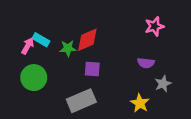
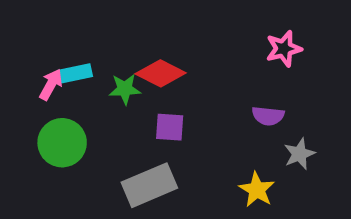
cyan rectangle: (41, 40) -> (76, 73), turned -42
red diamond: (87, 40) -> (161, 73), turned 50

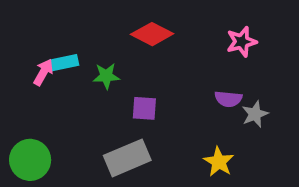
red diamond: (161, 73) -> (152, 34), moved
green circle: (62, 143) -> (30, 160), moved
gray star: (299, 154) -> (255, 114), moved

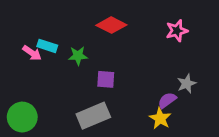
cyan rectangle: (64, 63) -> (47, 46), turned 30
pink arrow: (43, 72) -> (32, 53), turned 96
purple semicircle: (228, 99) -> (167, 100), moved, turned 138

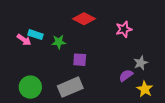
pink star: (177, 31) -> (124, 29), moved
green circle: (22, 117) -> (30, 87), moved
yellow star: (160, 118) -> (145, 89), moved

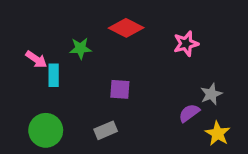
cyan rectangle: (36, 35) -> (54, 75), moved, turned 72
green star: (59, 42) -> (80, 48), moved
gray rectangle: (70, 87) -> (106, 130), size x0.6

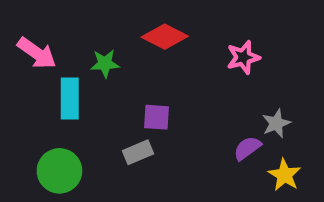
pink arrow: (36, 59) -> (37, 53), moved, size x1.4
cyan rectangle: (54, 75) -> (70, 99), size x1.4
gray rectangle: (106, 130) -> (138, 152), moved

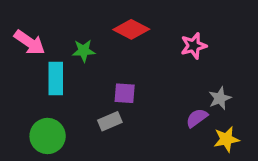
yellow star: (285, 175) -> (226, 139), turned 30

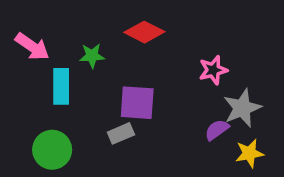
pink star: (194, 46) -> (213, 70), moved
purple square: (125, 93) -> (137, 103), size x1.5
gray star: (220, 98) -> (242, 108), size x1.5

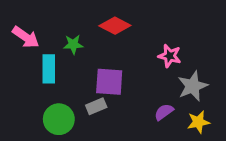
pink star: (213, 70) -> (170, 56), turned 30
purple semicircle: (217, 130) -> (164, 112), moved
green circle: (52, 150) -> (59, 119), moved

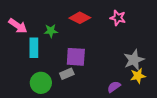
pink star: (170, 56) -> (118, 18), moved
purple semicircle: (164, 112) -> (114, 87), moved
yellow star: (198, 122) -> (138, 76), moved

